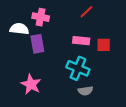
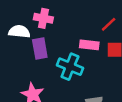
red line: (86, 12) -> (109, 24), moved
cyan cross: (78, 68) -> (70, 67), moved

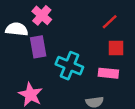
pink cross: (43, 18) -> (42, 15), turned 30
pink rectangle: (89, 45) -> (108, 73), moved

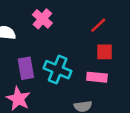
pink cross: (42, 15) -> (42, 19), moved
purple rectangle: (38, 47) -> (26, 68), moved

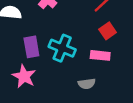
red square: (105, 52) -> (108, 31), turned -35

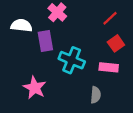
purple rectangle: (31, 47) -> (45, 41), moved
gray semicircle: (87, 84) -> (96, 95), turned -77

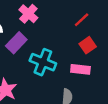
purple rectangle: (45, 41) -> (16, 43), turned 54

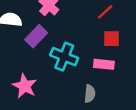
red square: (88, 45) -> (111, 39), turned 35

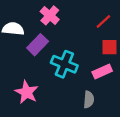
pink rectangle: (104, 64) -> (102, 72), turned -30

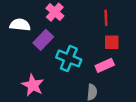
red line: (103, 22) -> (106, 18), turned -49

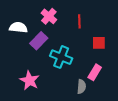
red line: (106, 18) -> (79, 21), moved
pink rectangle: (105, 65) -> (95, 72), moved, turned -35

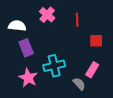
purple rectangle: (39, 41) -> (26, 48), moved, turned -66
cyan cross: (61, 57) -> (54, 66), moved, turned -35
gray semicircle: (81, 87) -> (79, 84), turned -48

